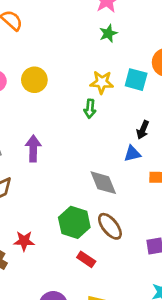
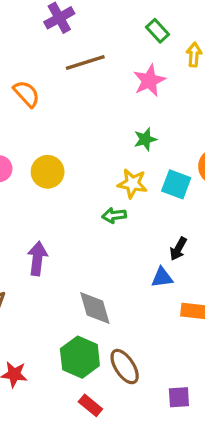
green star: (108, 33) -> (145, 139), moved
green arrow: (90, 109) -> (114, 215), turned 72
gray diamond: (103, 183) -> (95, 308), moved

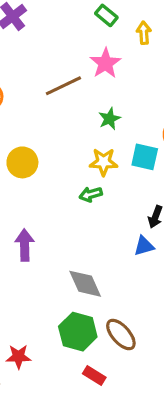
brown line: (85, 62) -> (63, 86), moved

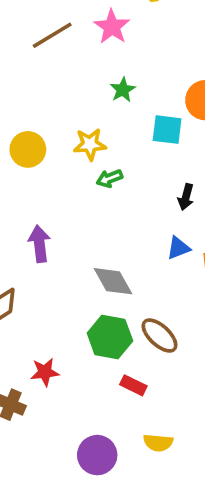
brown line: (63, 86) -> (52, 35), moved
yellow star: (104, 162) -> (90, 144), moved
blue triangle: (144, 246) -> (178, 248), moved

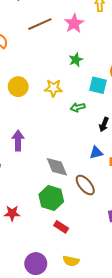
green arrow: (109, 178) -> (78, 107), moved
brown ellipse: (159, 335) -> (85, 185), moved

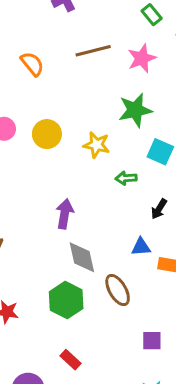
green star: (76, 60) -> (135, 110), size x1.6
purple arrow: (18, 141) -> (65, 214), moved
red rectangle: (61, 227) -> (70, 360), moved

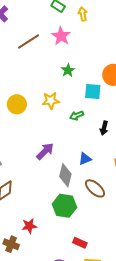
green star: (135, 110) -> (68, 70), size x0.6
purple arrow: (65, 214) -> (45, 151), turned 54
blue triangle: (141, 247) -> (85, 159), moved
gray diamond: (82, 257) -> (65, 175), turned 45

